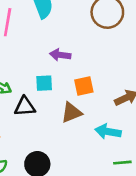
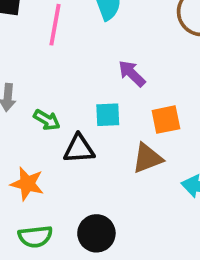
purple arrow: (60, 55) -> (132, 73), turned 36

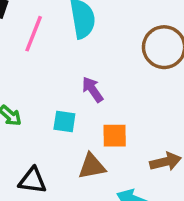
black triangle: (79, 149) -> (33, 180), moved

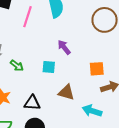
orange square: (115, 136) -> (97, 69), moved
brown triangle: (92, 166) -> (66, 92), turned 30

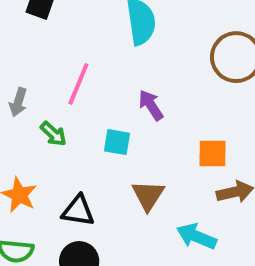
pink line: (28, 17) -> (78, 84), moved
brown triangle: (66, 92) -> (148, 195), turned 42

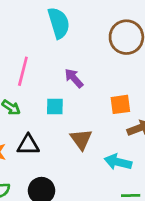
black triangle: (78, 211) -> (28, 145), moved

